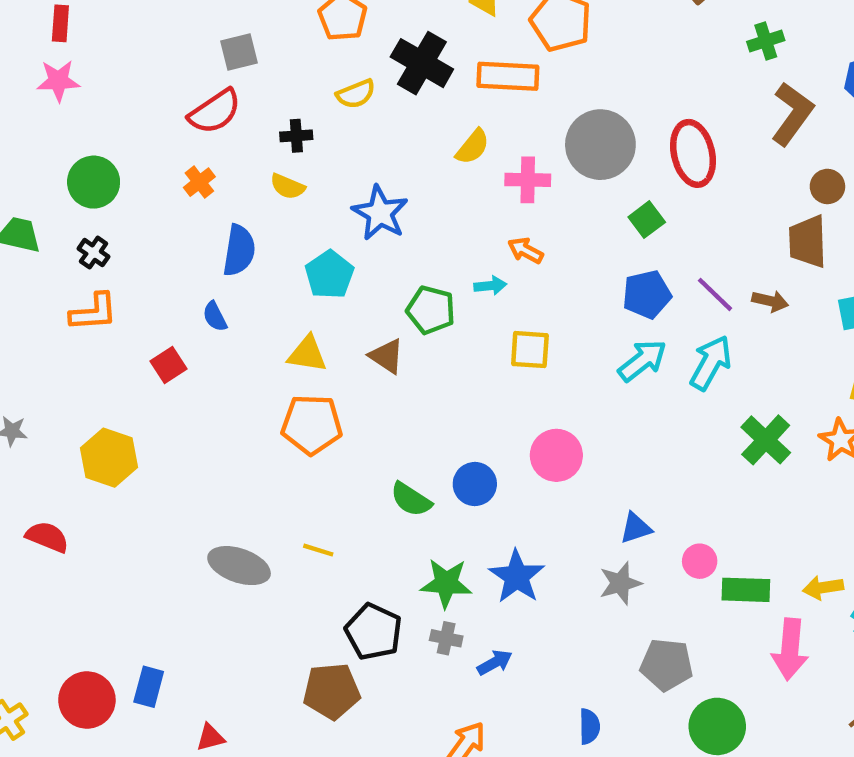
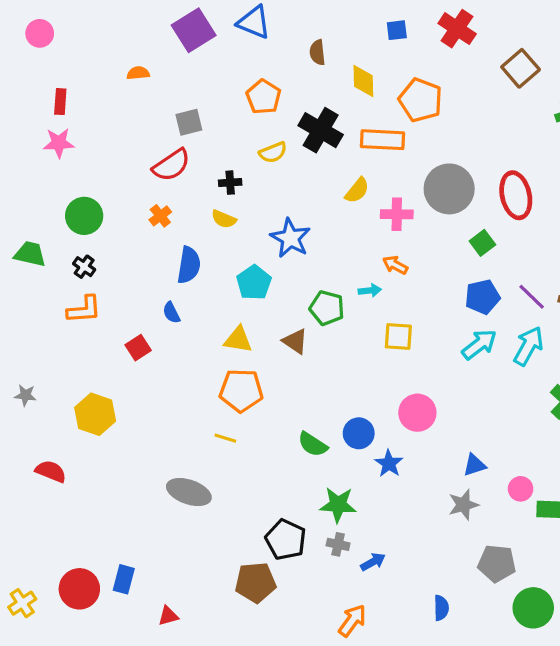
yellow line: (318, 550) -> (225, 438), moved
blue star: (517, 577) -> (389, 463), moved, size x0.7

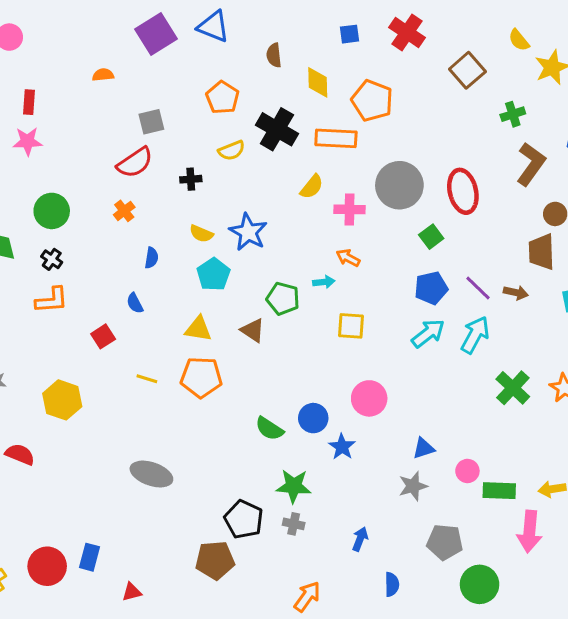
yellow semicircle: (224, 219) -> (201, 234), moved
blue semicircle: (189, 265) -> (151, 258), size x0.6
yellow line: (225, 438) -> (147, 379), moved
blue arrow: (373, 562) -> (360, 539), moved, turned -40

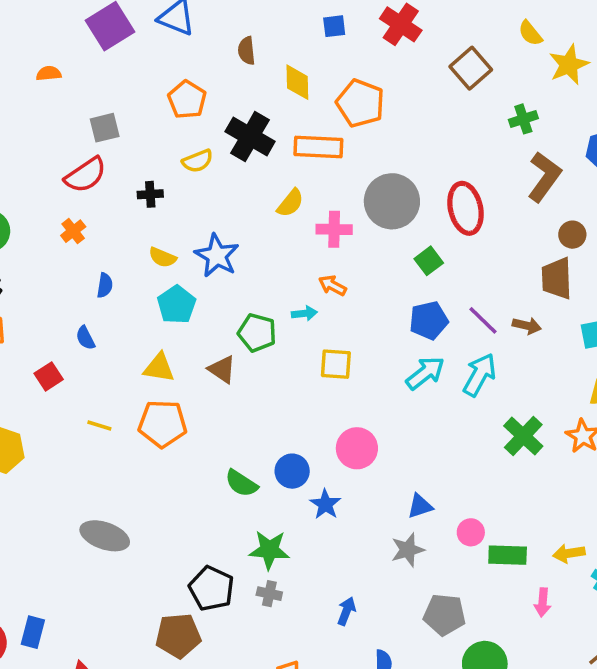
pink arrow: (529, 531) -> (543, 602), size x0.6

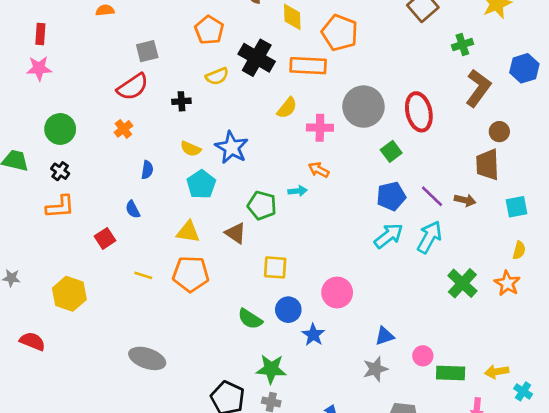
yellow square: (336, 364) -> (275, 267), moved

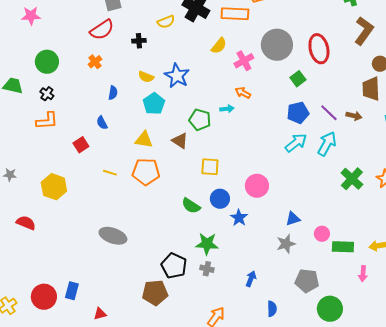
pink cross: (320, 128) -> (244, 61), turned -30

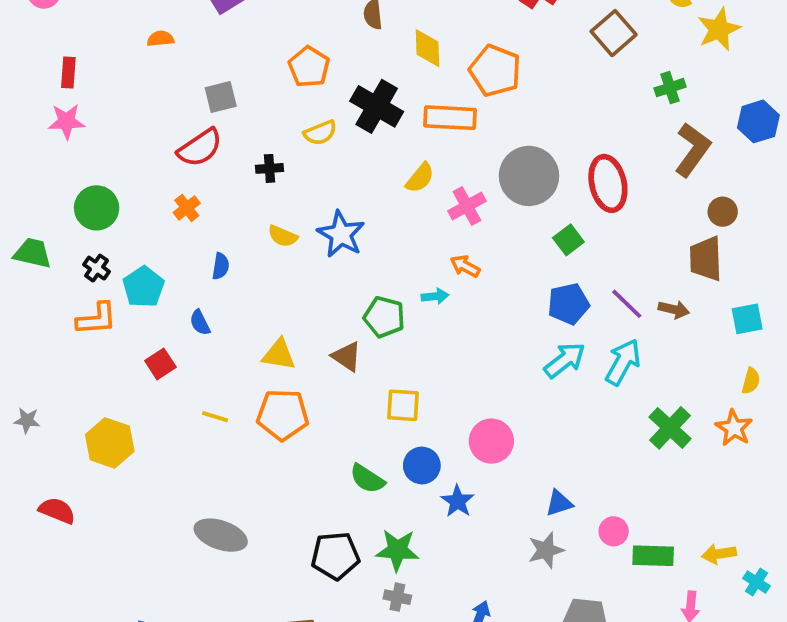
cyan pentagon: (154, 104) -> (144, 287), moved
black pentagon: (174, 266) -> (335, 556), moved, turned -30

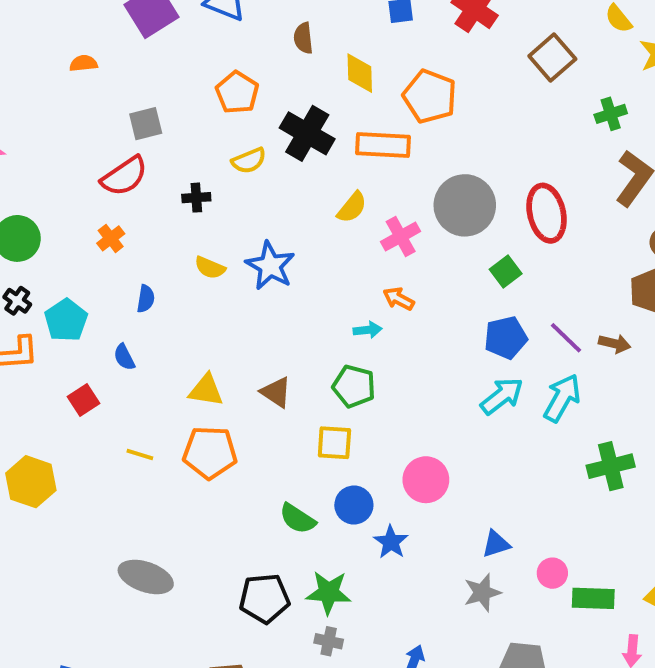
green pentagon: (384, 317) -> (354, 386), moved
green cross: (670, 428) -> (611, 466), turned 33

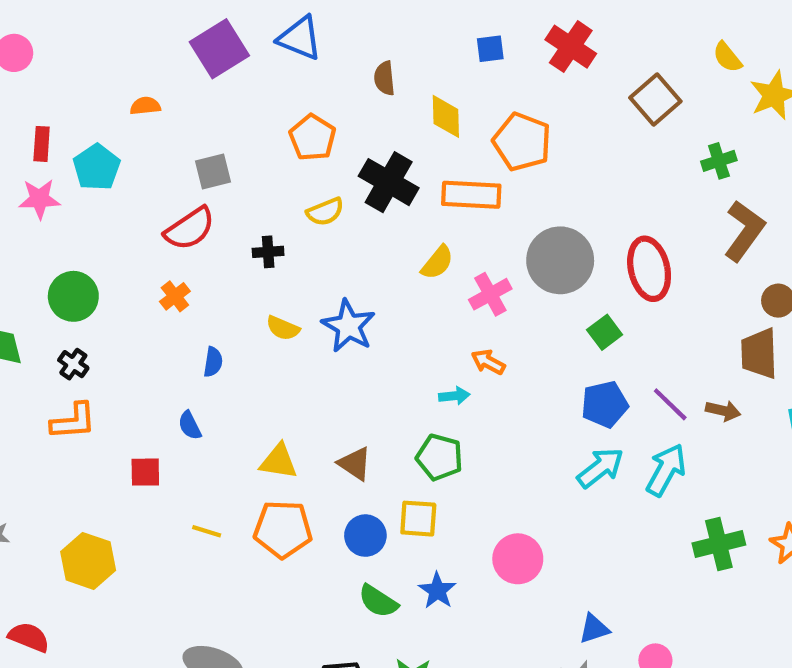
cyan pentagon: (66, 320) -> (97, 167), moved
red square: (83, 400) -> (145, 472), turned 32
blue circle: (354, 505) -> (365, 536), moved
blue star: (391, 542) -> (437, 591), moved

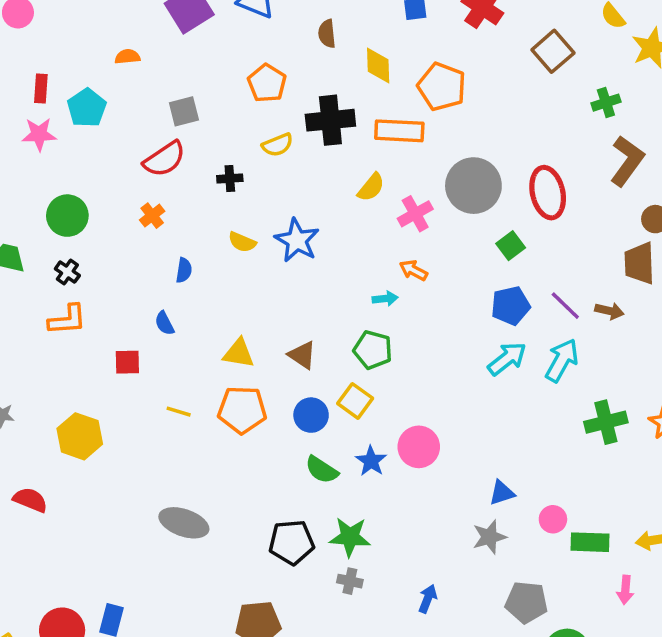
black cross: (389, 182) -> (330, 120), turned -36
yellow square: (418, 519) -> (355, 401), turned 32
pink circle: (518, 559) -> (419, 447), moved

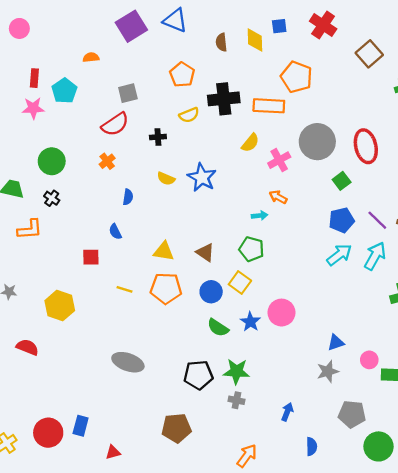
yellow diamond: (378, 65) -> (255, 40), moved
orange L-shape: (67, 320) -> (30, 229), moved

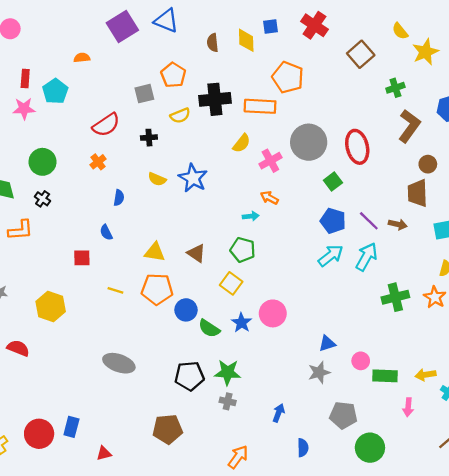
gray square: (128, 93) -> (144, 94), moved
blue pentagon: (342, 220) -> (333, 221), turned 30
blue circle: (211, 292) -> (186, 310), moved

